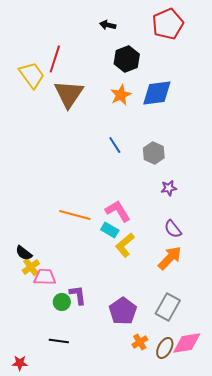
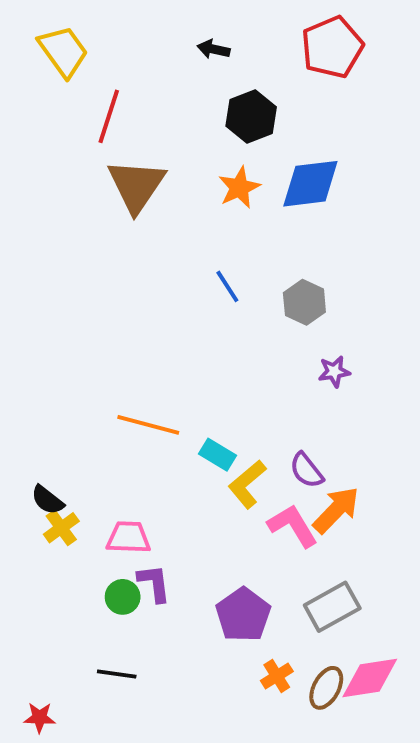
yellow trapezoid: (32, 75) -> (63, 51), moved
pink L-shape: (118, 211) -> (293, 526), moved
purple semicircle: (173, 229) -> (306, 470), moved
pink trapezoid: (45, 277) -> (129, 538), moved
gray rectangle: (168, 307) -> (332, 607), turned 32

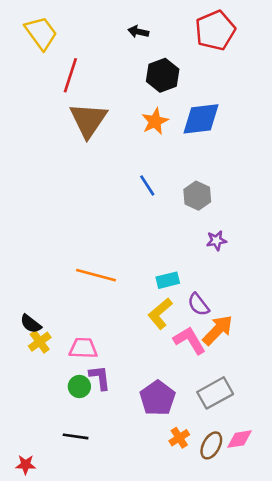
cyan rectangle: (217, 455) -> (168, 280), moved, turned -45
pink diamond: (370, 678) -> (239, 439), size x0.7

